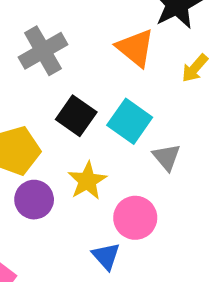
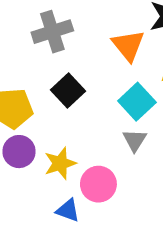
cyan square: (130, 121) -> (137, 102), moved
yellow star: (87, 181) -> (60, 163), moved
blue triangle: (106, 256) -> (68, 210), turned -40

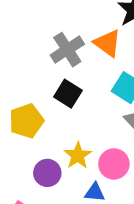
gray cross: (52, 32) -> (67, 50), moved
purple circle: (19, 152) -> (47, 173), moved

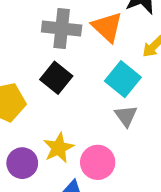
gray cross: (67, 50) -> (62, 28), turned 32

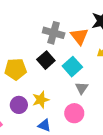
cyan square: (123, 79) -> (72, 67), moved
pink circle: (98, 162) -> (74, 113), moved

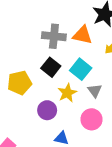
orange triangle: (79, 36) -> (82, 35), turned -30
yellow star: (41, 100) -> (67, 93), moved
purple circle: (19, 105) -> (47, 110), moved

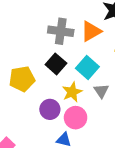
orange triangle: (82, 35) -> (91, 31), turned -45
pink circle: (91, 119) -> (76, 118), moved

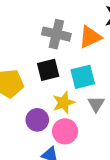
black square: (56, 64) -> (48, 70), turned 30
cyan square: (87, 68) -> (83, 77), turned 30

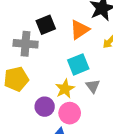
gray cross: (56, 34) -> (26, 44), moved
black square: (48, 70) -> (46, 25), moved

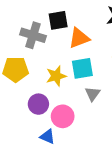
orange triangle: (80, 30) -> (79, 38), moved
yellow star: (65, 89) -> (56, 76), moved

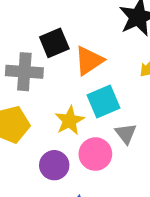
pink circle: (63, 116) -> (95, 154), moved

